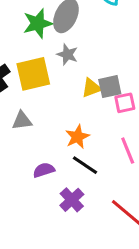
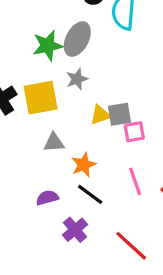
gray star: (67, 54) -> (77, 79), turned 30
gray triangle: (22, 121) -> (54, 143), moved

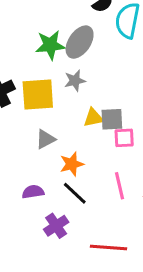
gray triangle: (54, 143) -> (45, 139), turned -30
red line: (131, 246) -> (109, 247), turned -45

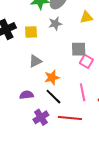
yellow square: (38, 94) -> (31, 32), size x0.6
yellow triangle: (93, 118) -> (86, 17), moved
pink square: (124, 138) -> (86, 61), turned 32
red line: (109, 247) -> (70, 118), moved

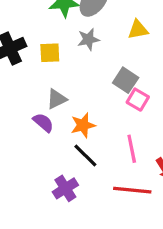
gray square: (79, 49) -> (126, 80), turned 35
purple semicircle: (26, 95) -> (43, 123), moved, turned 48
red line: (70, 118) -> (132, 190), moved

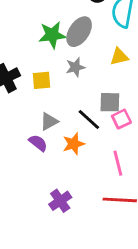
gray square: (126, 80) -> (110, 102), turned -30
pink square: (138, 100) -> (121, 119), turned 36
black line: (85, 156) -> (89, 119), moved

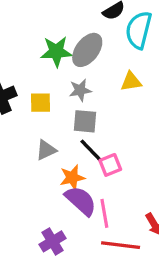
gray square: (110, 102) -> (85, 121), moved
pink square: (121, 119) -> (110, 165), moved
purple semicircle: (38, 143) -> (81, 201), moved, size x1.5
pink line: (118, 163) -> (104, 213), moved

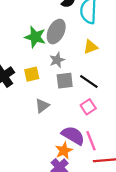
green star: (56, 52) -> (35, 37), turned 30
black line: (92, 151) -> (89, 82), moved
orange star: (72, 178) -> (64, 151), moved

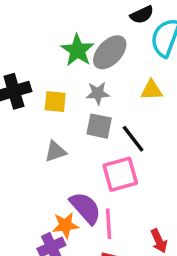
pink square: (88, 107) -> (120, 174), size x1.5

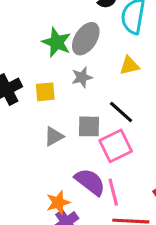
gray square: (99, 126) -> (89, 126), moved
orange star: (65, 225) -> (58, 202), moved

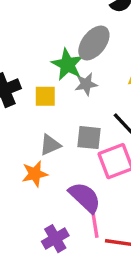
green star: (57, 42) -> (67, 64), moved
pink line: (113, 192) -> (95, 223), moved
orange star: (58, 202) -> (35, 174), moved

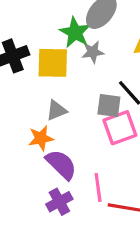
yellow square: (45, 96) -> (53, 63), size x1.5
gray square: (89, 138) -> (109, 106), moved
purple semicircle: (85, 197) -> (61, 164), moved

